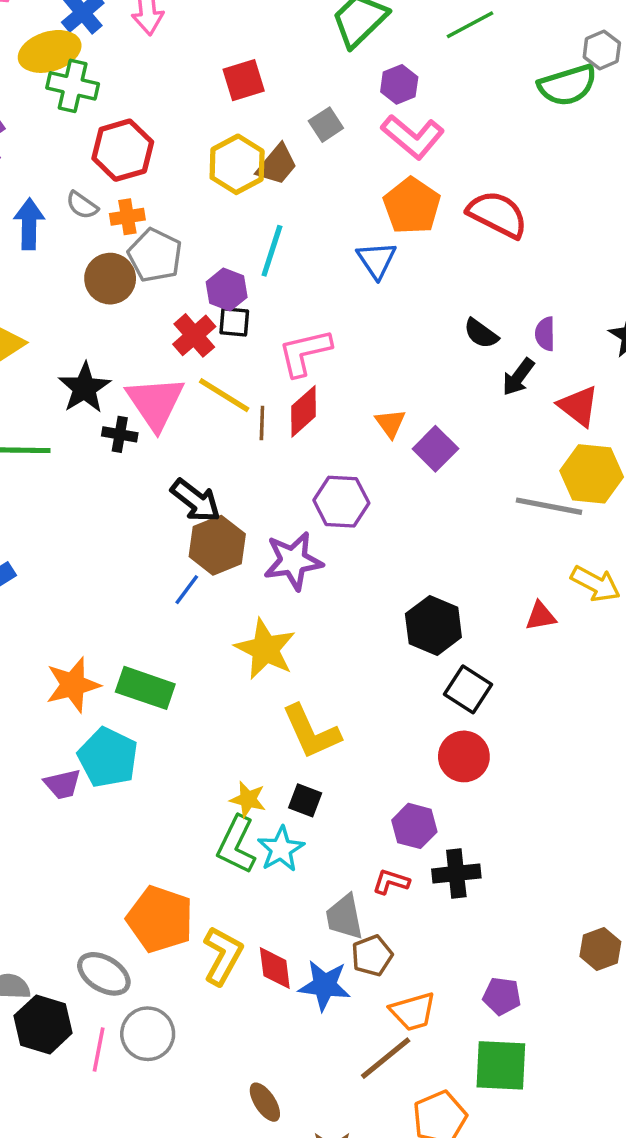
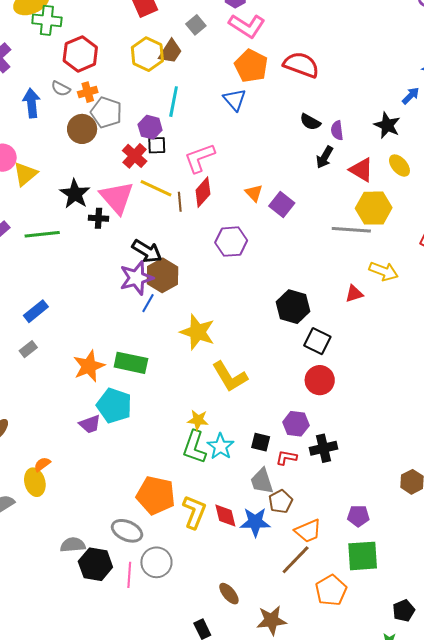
black semicircle: (481, 334) -> (310, 122), moved
purple star: (293, 561) -> (136, 278), moved
black square: (305, 800) -> (261, 442), moved

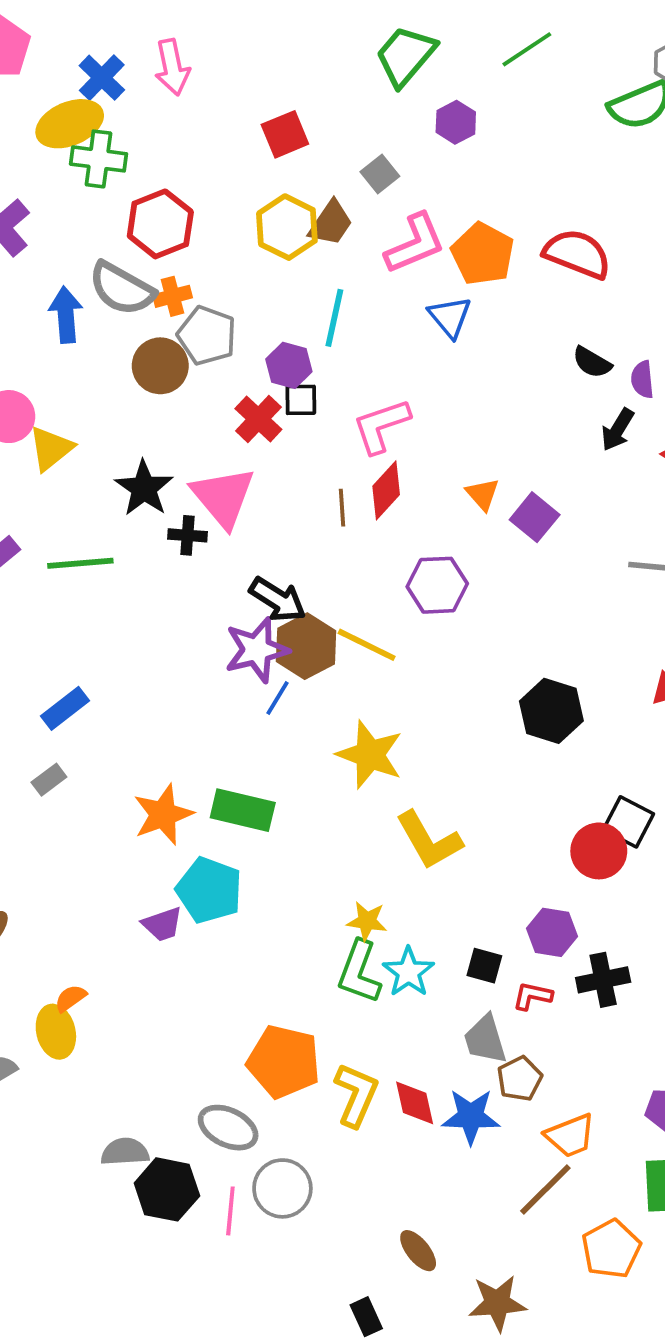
pink L-shape: (247, 26) -> (415, 244), moved, turned -57
gray semicircle: (61, 89) -> (122, 289), size x1.8
yellow line: (156, 188) -> (367, 645), moved
black square: (317, 341) -> (628, 822), moved

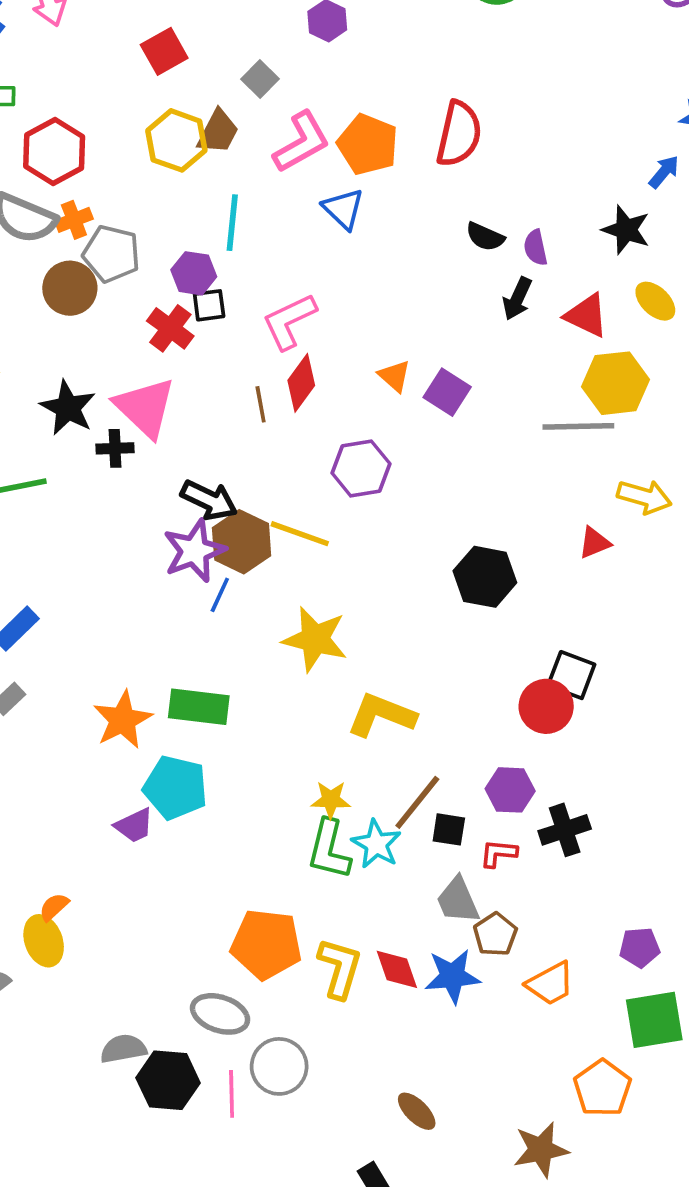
red semicircle: (577, 254) -> (459, 134), turned 88
yellow L-shape: (429, 840) -> (381, 715), turned 148
brown line: (545, 1189) -> (417, 802), moved
brown star: (497, 1303) -> (541, 1150), moved

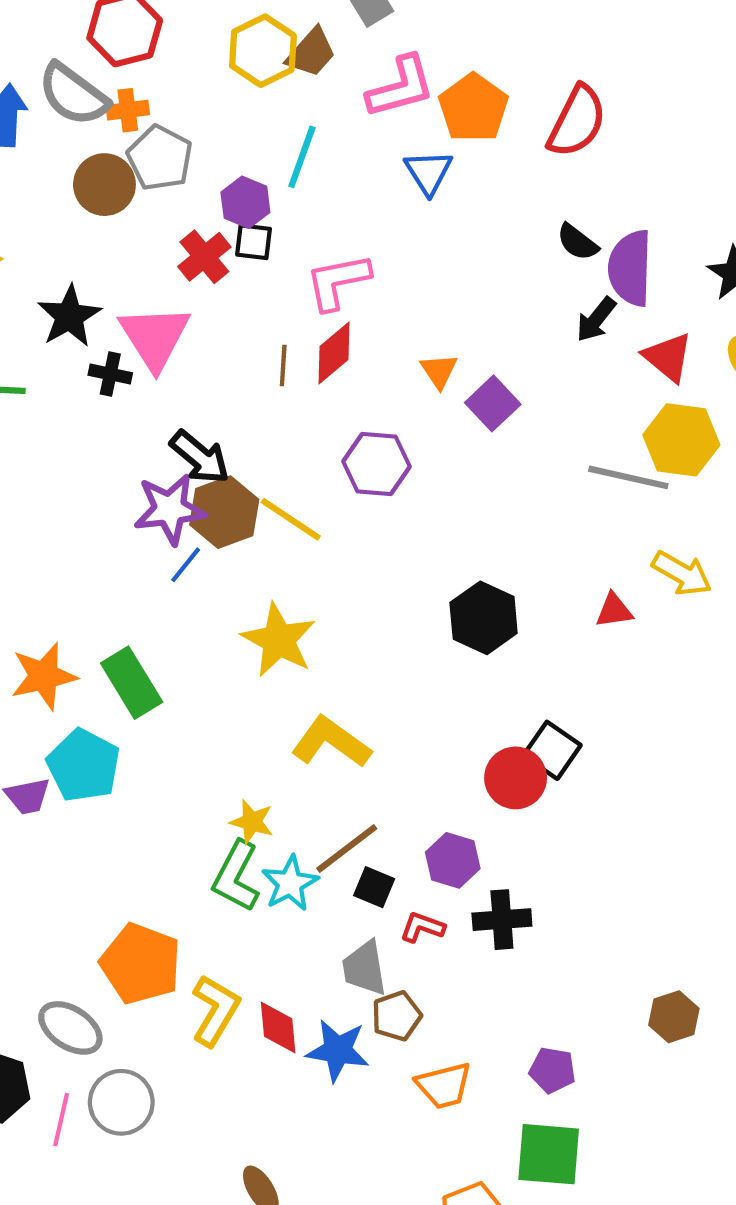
purple semicircle: (536, 248) -> (630, 268), size x1.8
green rectangle: (199, 707) -> (132, 683), turned 38

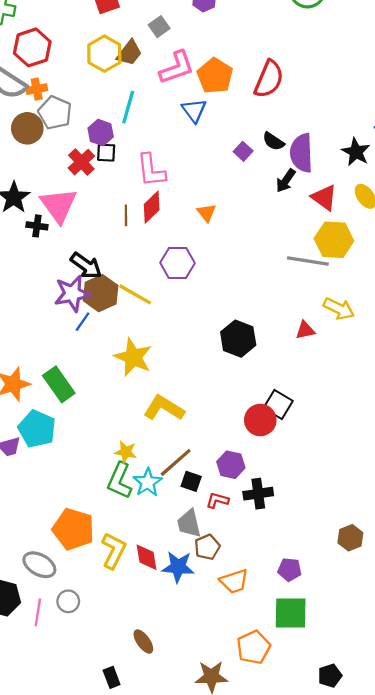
pink L-shape: (338, 282) -> (151, 170), turned -81
purple square: (493, 403) -> (243, 151), moved, size x0.7
gray circle: (121, 1102) -> (68, 601), size x0.7

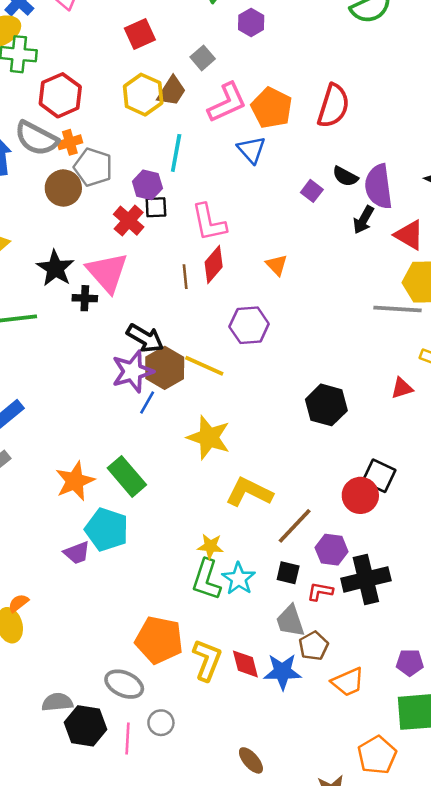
brown line: (176, 462) -> (295, 526), moved
black cross: (258, 494) -> (366, 579), size x1.4

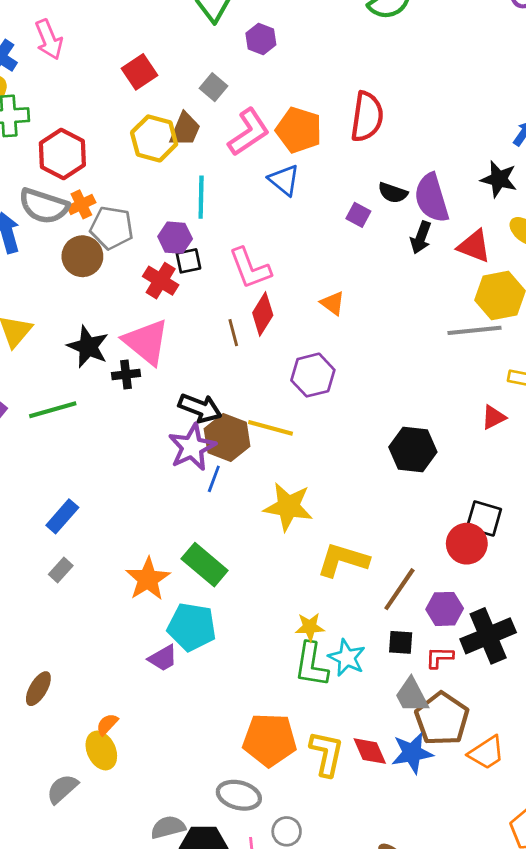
brown pentagon: (314, 646) -> (442, 719), size x1.6

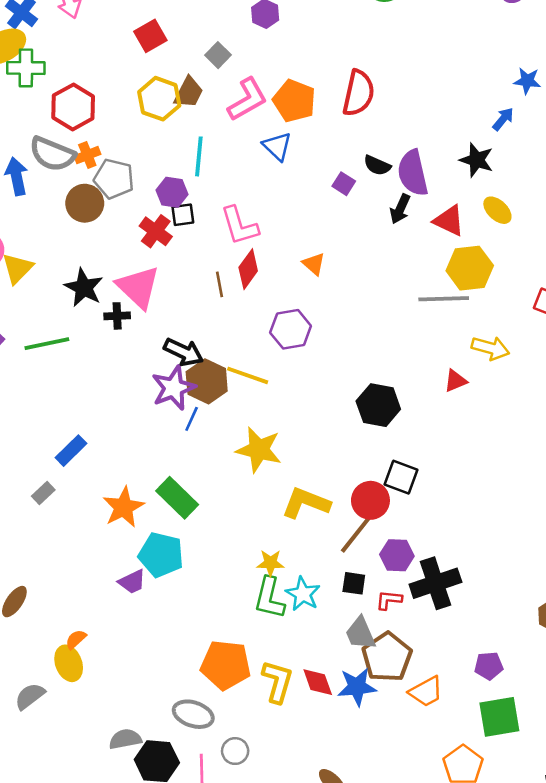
blue rectangle: (62, 516) -> (71, 451), moved
black square: (484, 519) -> (401, 477), moved
red circle: (467, 544) -> (370, 500), moved

